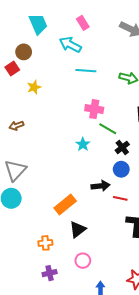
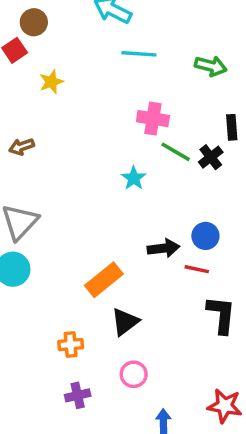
black cross: (122, 147) -> (211, 157), moved
blue circle: (121, 169) -> (205, 236), moved

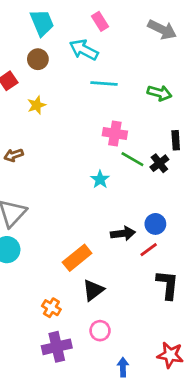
brown circle: (34, 22) -> (38, 59), moved
red line: (197, 269) -> (149, 250), turned -48
orange cross: (71, 345) -> (51, 308), turned 36
purple cross: (78, 395) -> (57, 347), size x1.5

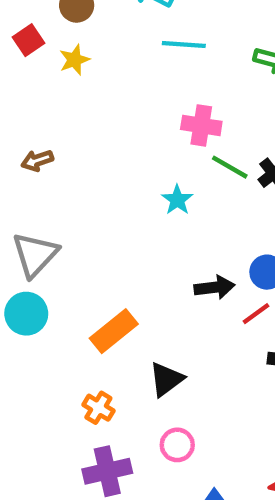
yellow star: (37, 105) -> (74, 60), moved
orange rectangle: (77, 258) -> (114, 331), moved

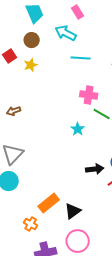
orange rectangle: (114, 331) -> (49, 203), moved
orange cross: (98, 408) -> (31, 224), moved
pink circle: (177, 445) -> (78, 241), size x1.5

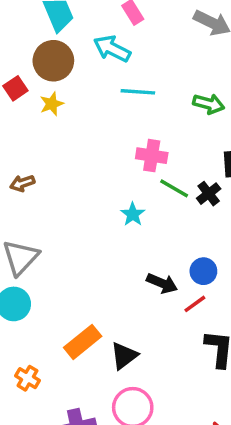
brown circle: (32, 40) -> (53, 61), size x1.5
black arrow: (95, 169) -> (162, 283), turned 30
orange cross: (31, 224) -> (27, 378), moved

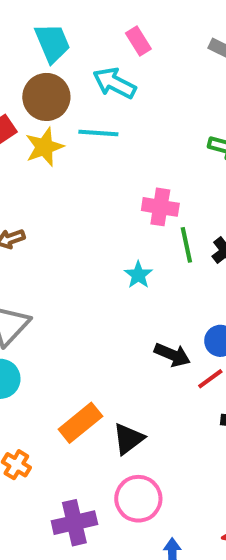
cyan line: (138, 92) -> (98, 133), moved
yellow star: (52, 104) -> (44, 147), size x1.4
green line: (174, 188) -> (186, 245), turned 48

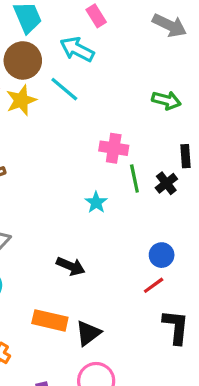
cyan line: (98, 133) -> (64, 89), turned 36
black arrow: (172, 355) -> (71, 266), moved
orange rectangle: (80, 423) -> (50, 320), turned 52

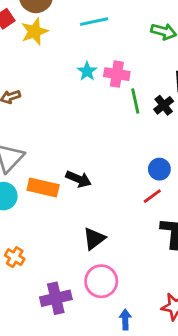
cyan line: (64, 89) -> (94, 22), moved, turned -52
cyan star: (96, 202) -> (87, 71), moved
orange rectangle: (50, 320) -> (43, 188), moved

